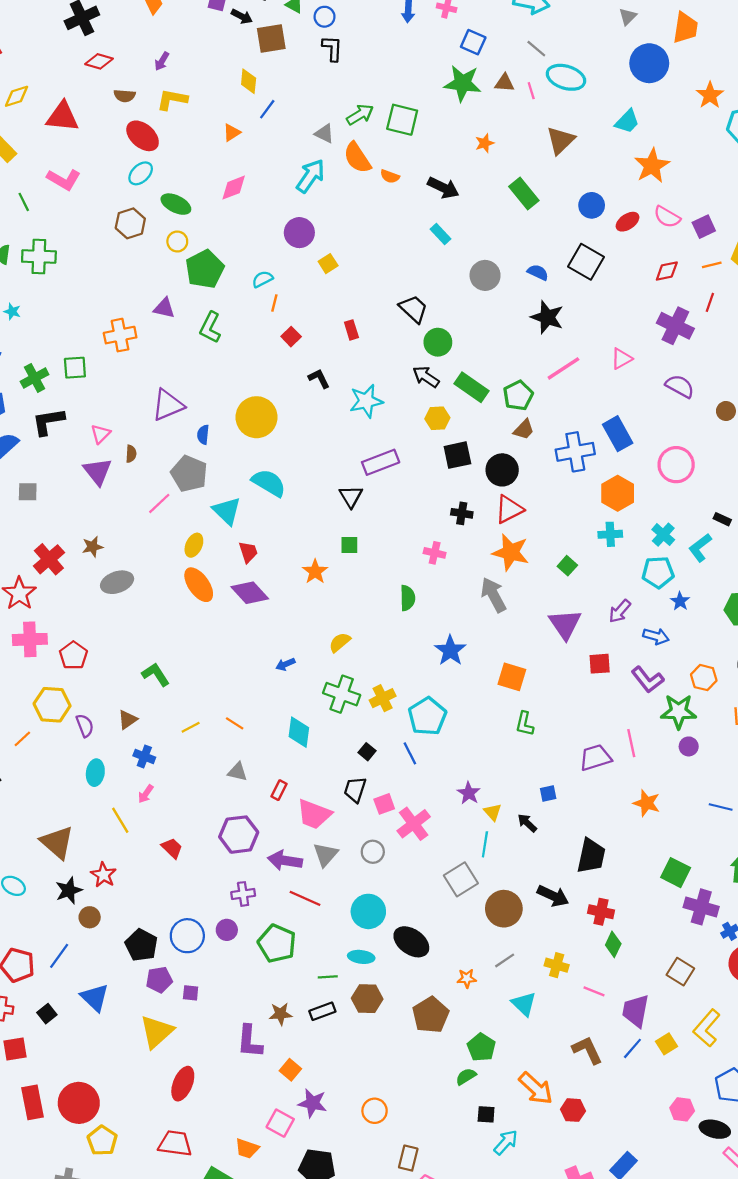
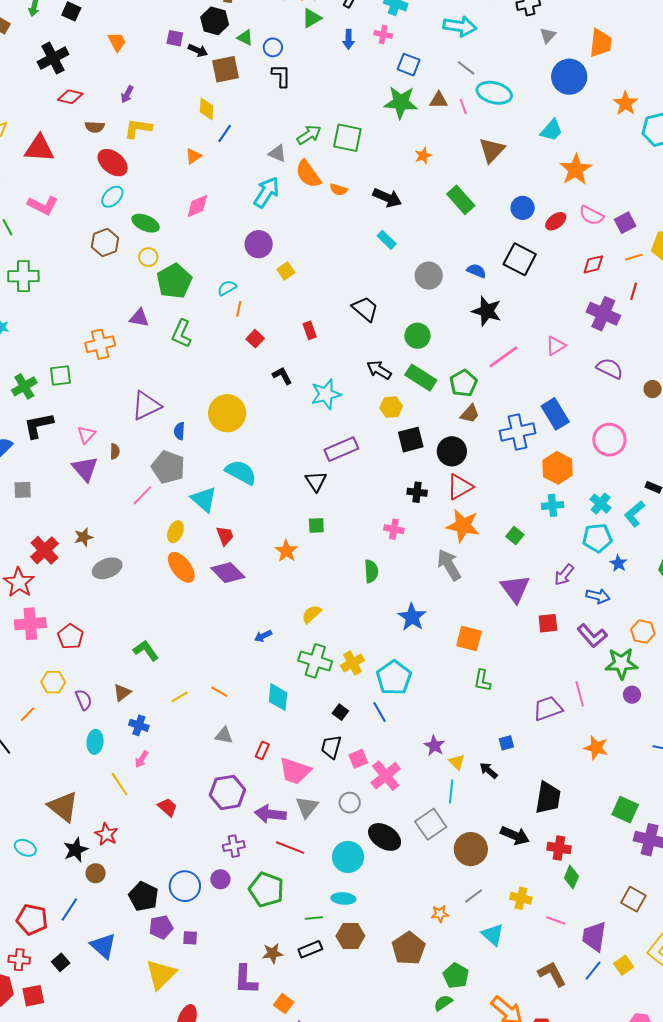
green circle: (438, 342) -> (417, 336), moved
yellow hexagon: (52, 705) -> (53, 682), size x0.7
black ellipse: (411, 942) -> (385, 837), moved

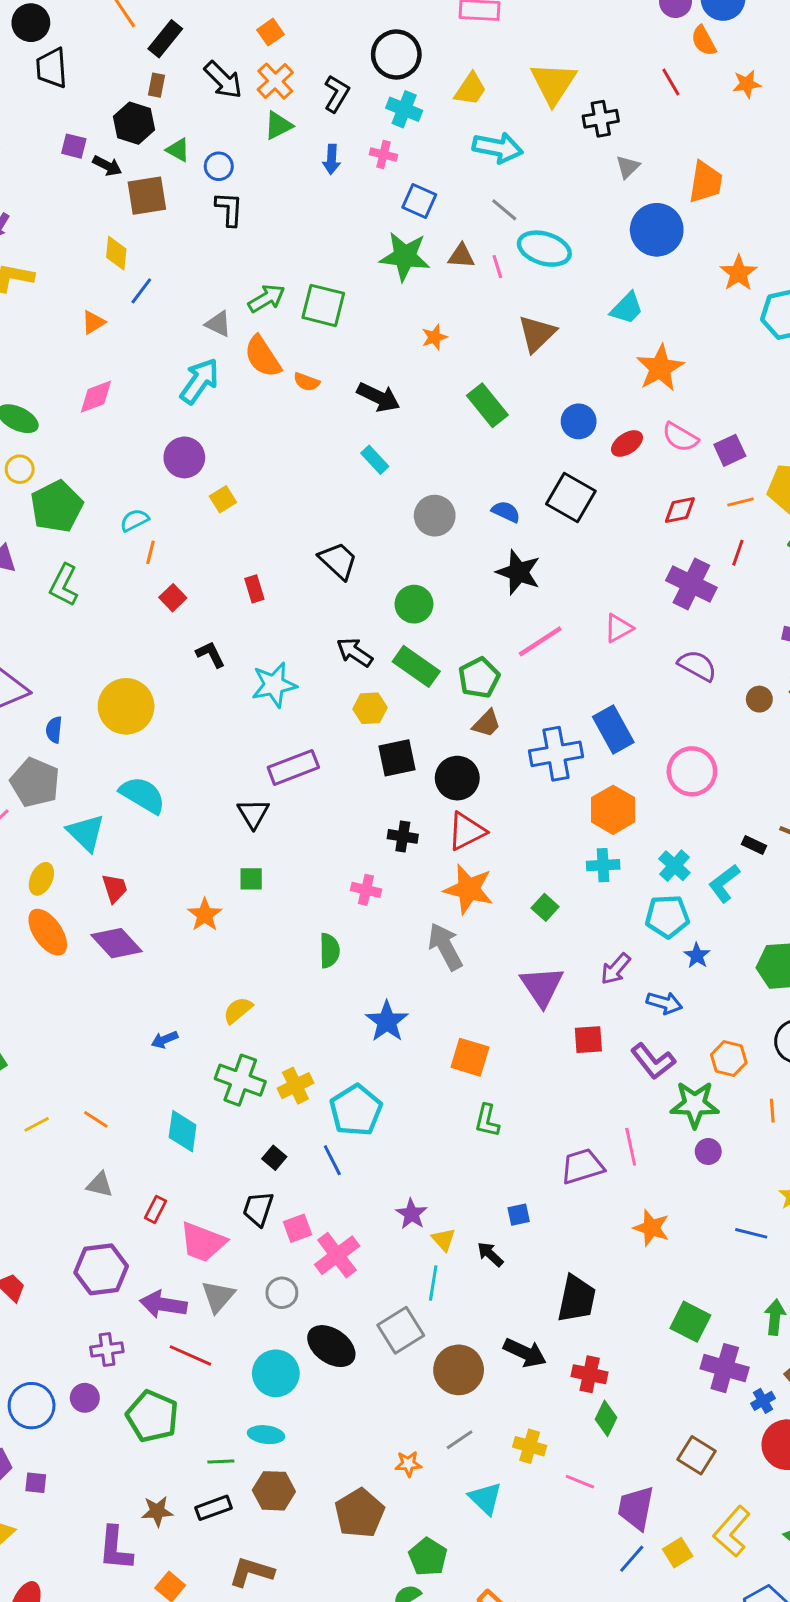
brown L-shape: (552, 974) -> (251, 1572), moved, turned -48

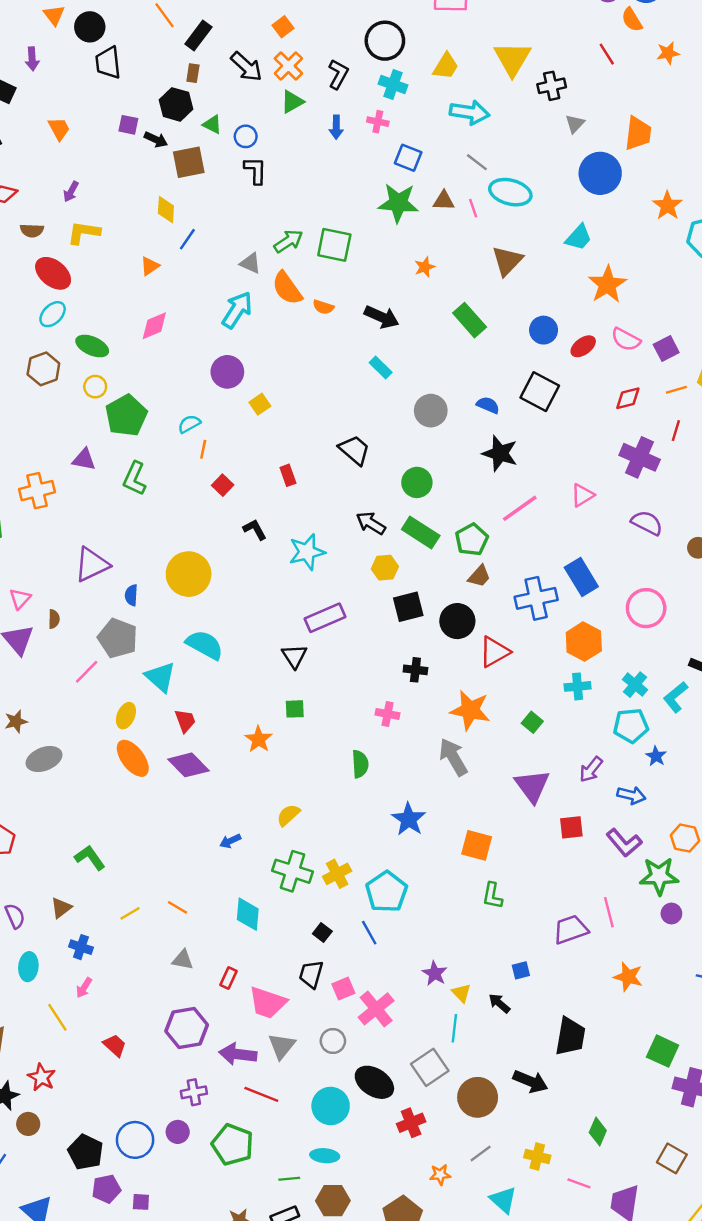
red triangle: (467, 831) -> (495, 652), moved
red cross: (590, 1374) -> (411, 1123), moved, turned -32

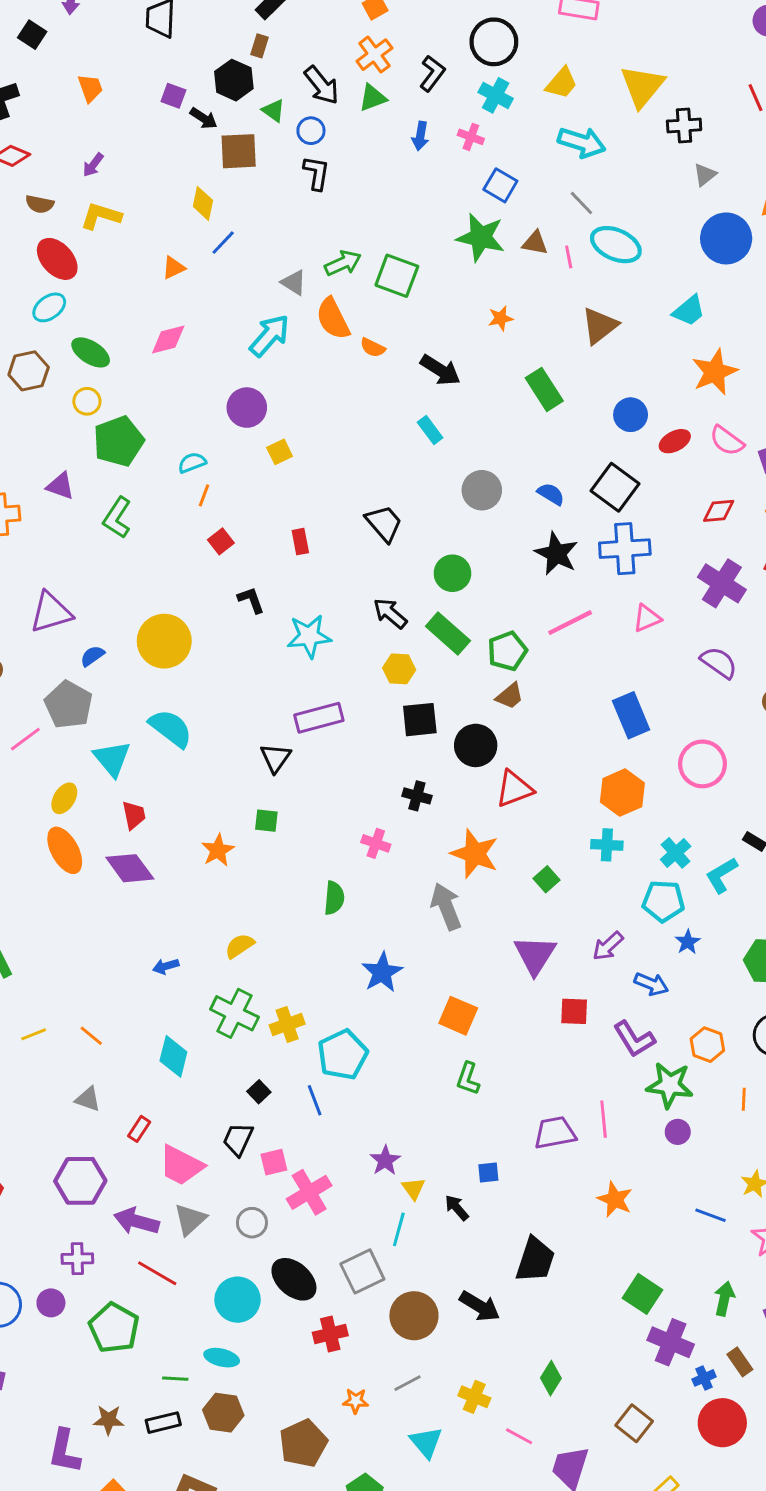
black arrow: (246, 67) -> (322, 85), moved
blue semicircle: (131, 595) -> (92, 656), turned 42
blue cross: (536, 598) -> (625, 549), moved

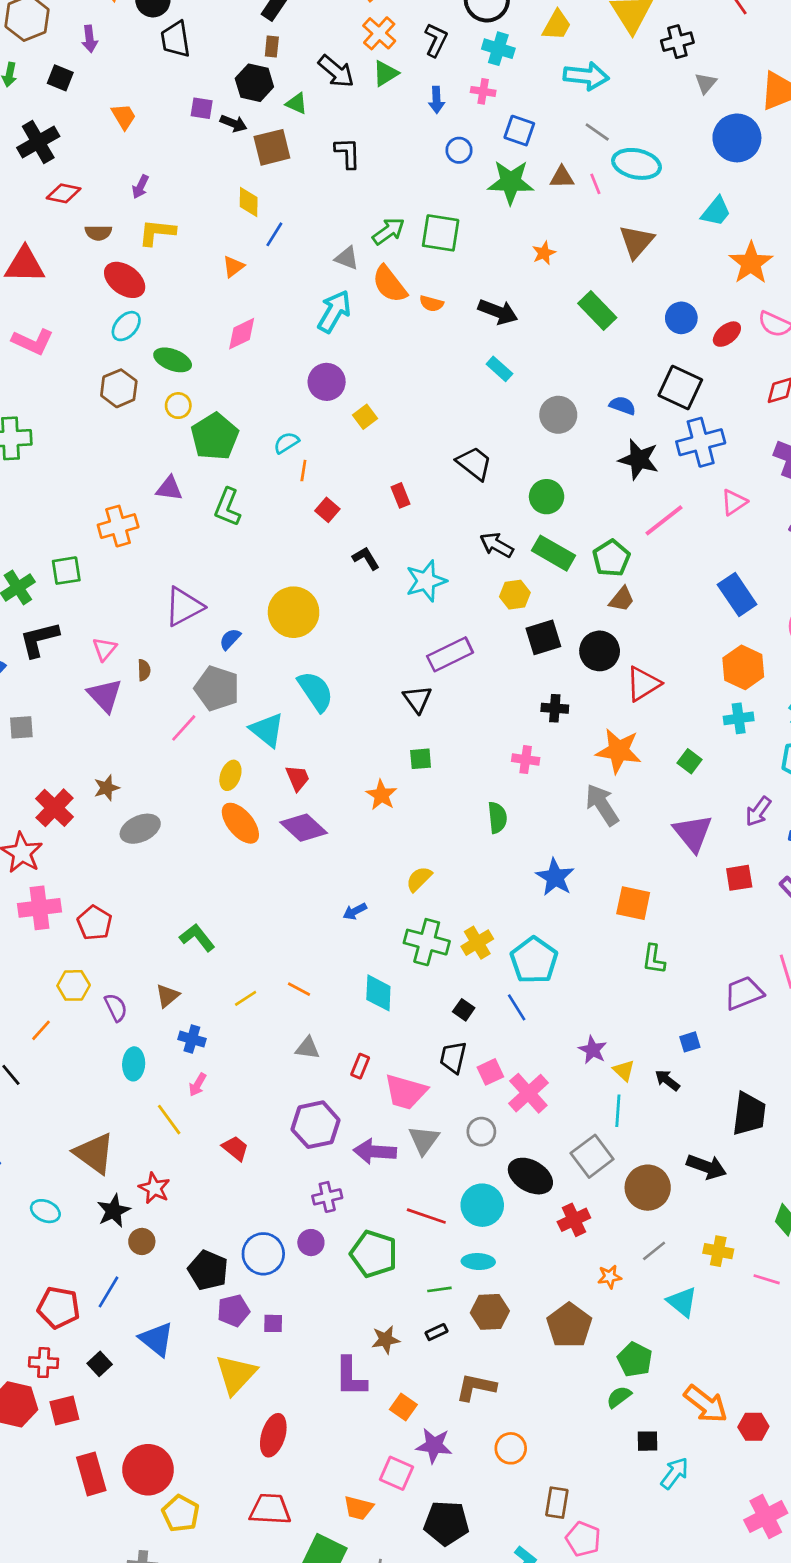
blue circle: (311, 131) -> (459, 150), moved
cyan semicircle: (171, 728) -> (316, 691), turned 30
red line: (157, 1273) -> (426, 1216), moved
black rectangle: (163, 1423) -> (436, 1332), size x0.7

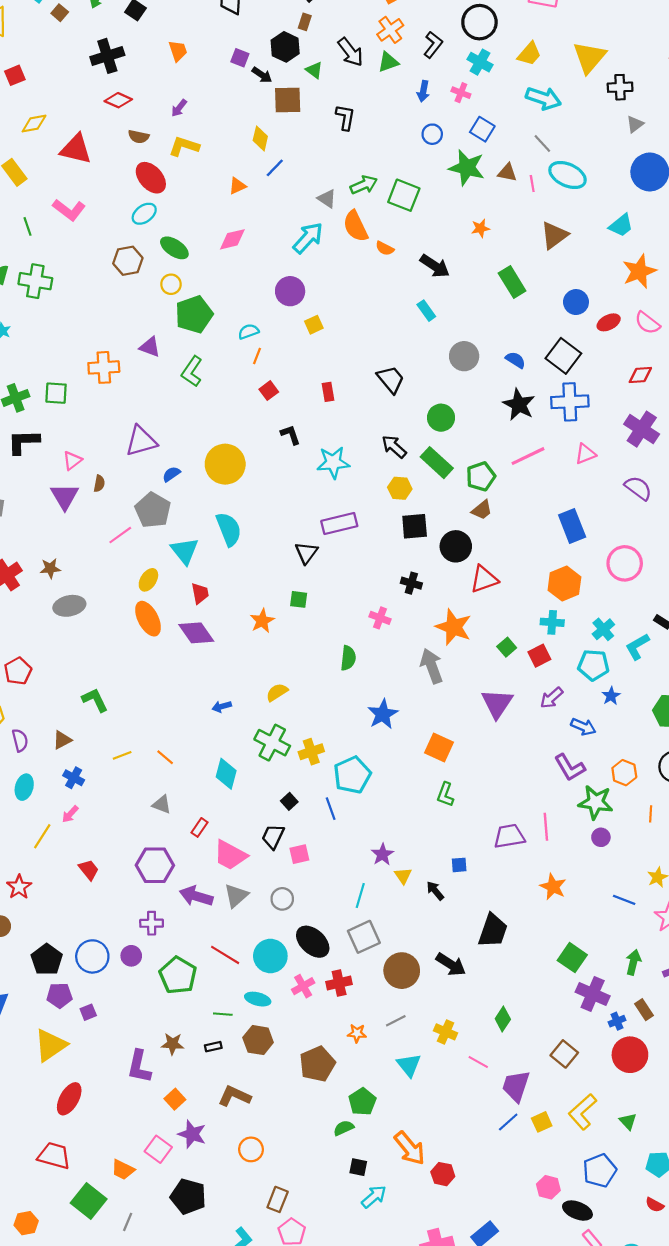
red square: (739, 878) -> (539, 656), moved, turned -30
pink cross: (528, 1093) -> (303, 986), moved, size x0.7
cyan line: (618, 1111) -> (360, 895), moved
yellow line: (169, 1120) -> (42, 836), turned 56
purple square: (273, 1323) -> (88, 1012), turned -35

